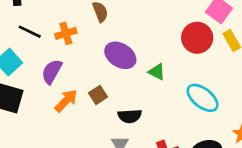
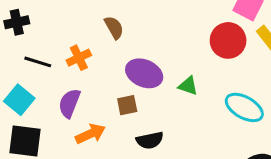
brown square: (98, 95) -> (127, 105), moved, turned 30
orange arrow: (66, 101) -> (90, 134), turned 30
black semicircle: (130, 116) -> (150, 140), moved

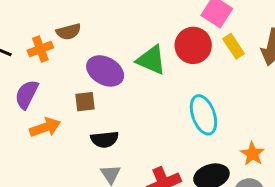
brown semicircle: (114, 27) -> (69, 32), moved, turned 100
green triangle: (188, 86) -> (151, 60), moved, size x1.5
cyan ellipse: (244, 107) -> (203, 115), turned 36

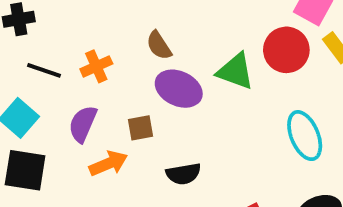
brown semicircle: (69, 32) -> (159, 45), moved, turned 75
brown square: (85, 102) -> (141, 128), moved

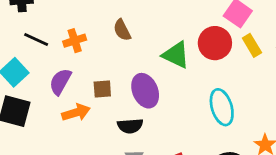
purple ellipse: (179, 89) -> (145, 91), moved, turned 36

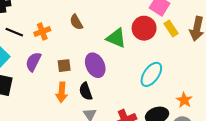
cyan ellipse: (222, 107) -> (151, 74), turned 55
orange arrow: (76, 113) -> (62, 92), moved, turned 114
black semicircle: (130, 126) -> (86, 91), turned 78

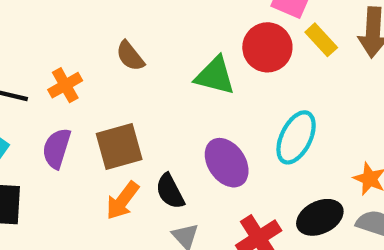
purple ellipse: (95, 65) -> (227, 163), moved
brown square: (64, 66) -> (119, 146), size x1.6
orange arrow: (62, 92) -> (123, 201), turned 42

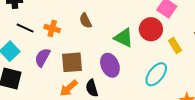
yellow rectangle: (321, 40) -> (175, 45), moved
orange cross: (65, 85) -> (52, 28), turned 35
purple ellipse: (227, 163) -> (110, 65), moved

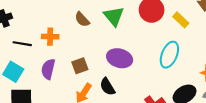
green triangle: (124, 38) -> (114, 16), moved, turned 40
brown square: (72, 62) -> (80, 66), size x0.7
purple ellipse: (110, 65) -> (120, 58), turned -35

